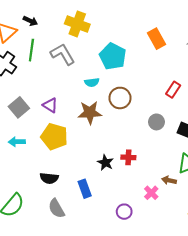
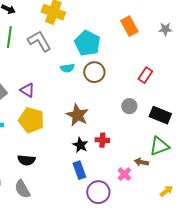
brown circle: (120, 98) -> (94, 72), moved
brown star: (90, 113) -> (77, 115), moved, turned 30
blue rectangle: (85, 189) -> (79, 170), moved
gray semicircle: (56, 208) -> (22, 189), moved
purple circle: (124, 212) -> (98, 192), size x1.5

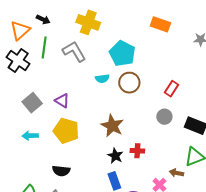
orange rectangle: (129, 26) -> (160, 24), moved, turned -42
red rectangle: (145, 75) -> (171, 89), moved

